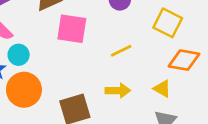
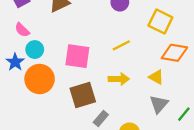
pink square: (72, 29) -> (77, 56), moved

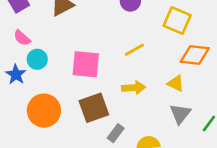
orange circle: (40, 79) -> (44, 111), moved

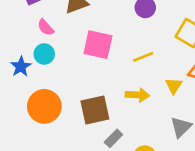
pink semicircle: (22, 38) -> (46, 27), moved
pink square: (86, 64) -> (98, 45), moved
yellow triangle: (176, 83) -> (174, 86), moved, turned 30

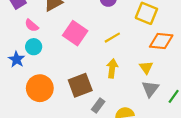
pink square: (98, 45) -> (75, 33), turned 30
yellow triangle: (174, 86) -> (146, 67), moved
yellow arrow: (137, 95) -> (112, 68), turned -78

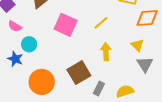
pink semicircle: (32, 25) -> (15, 26), moved

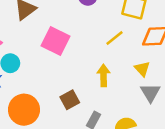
yellow line: (101, 23) -> (115, 38), moved
brown square: (79, 73) -> (70, 100), size x0.7

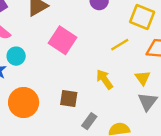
yellow arrow: (104, 75) -> (104, 79), turned -42
brown square: (70, 100) -> (69, 99), turned 30

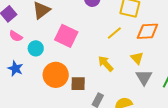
cyan circle: (16, 56) -> (36, 48), moved
orange circle: (24, 103) -> (56, 75), moved

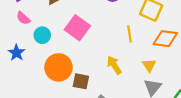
yellow line: (114, 33) -> (129, 34), turned -70

